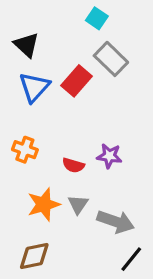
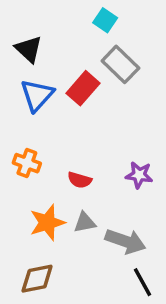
purple star: (109, 156) -> (139, 175), moved
gray triangle: (78, 204) -> (85, 223), turned 45
black line: (131, 259) -> (143, 282), turned -68

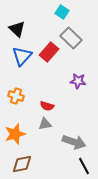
purple star: (139, 175) -> (78, 81), moved
orange star: (47, 223) -> (15, 134), moved
gray triangle: (85, 223) -> (45, 124), moved

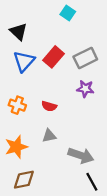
gray rectangle: (71, 38) -> (85, 58), moved, turned -70
red semicircle: (47, 106) -> (49, 106), moved

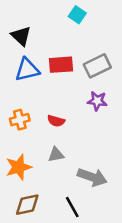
red rectangle: (54, 57) -> (61, 65), turned 45
blue triangle: (24, 61) -> (27, 70), turned 35
orange cross: (17, 105) -> (20, 120), turned -35
black line: (92, 182) -> (72, 207), moved

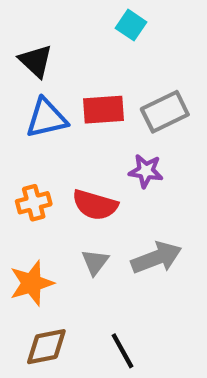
purple star: (97, 101) -> (146, 171), moved
red semicircle: (56, 121) -> (95, 205), size x1.5
gray triangle: (56, 155) -> (95, 262), turned -42
gray arrow: (92, 177) -> (156, 258), moved, turned -40

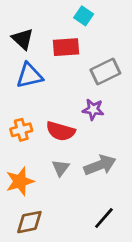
red rectangle: (104, 110) -> (66, 47), moved
black line: (123, 351) -> (104, 218), moved, turned 70

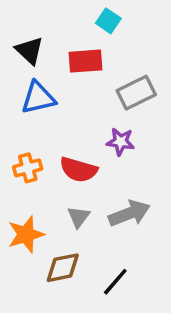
black line: (104, 218) -> (115, 282), moved
brown diamond: (29, 222) -> (63, 268), moved

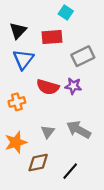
black triangle: (29, 51) -> (18, 31), turned 30
blue triangle: (38, 98) -> (23, 59), turned -40
red semicircle: (78, 170) -> (48, 87), moved
gray arrow: (129, 213) -> (79, 130), turned -130

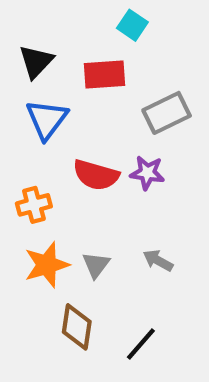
gray arrow: (79, 130) -> (158, 261), size x0.6
orange star: (16, 142) -> (47, 265), moved
brown diamond: (38, 163) -> (77, 327), turned -70

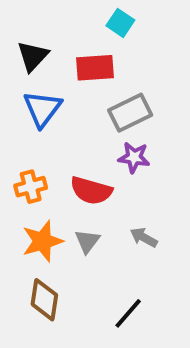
gray rectangle: (167, 113) -> (130, 113), moved
red semicircle: (96, 175) -> (91, 191), moved
brown diamond: (77, 327) -> (44, 300), moved

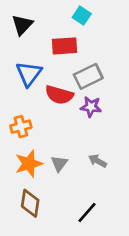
black triangle: (33, 56) -> (22, 25), moved
red semicircle: (91, 191) -> (59, 95), moved

